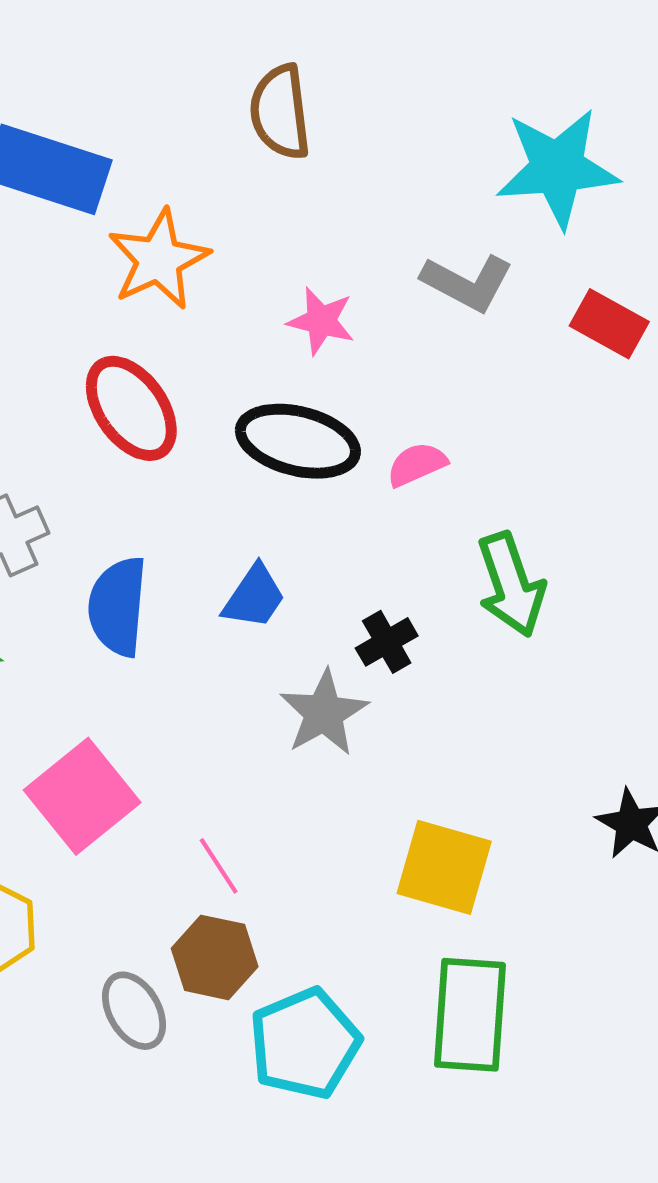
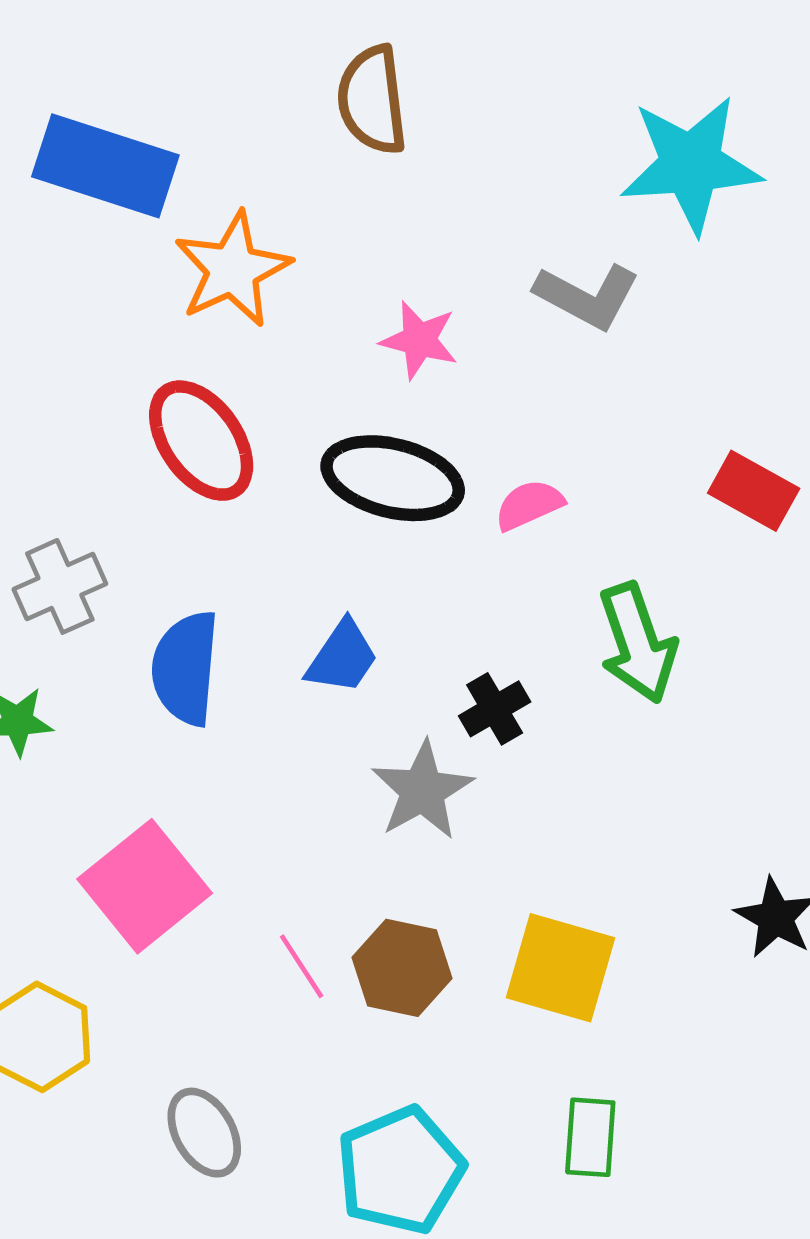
red rectangle: (609, 324) -> (754, 491), moved
brown hexagon: (215, 957) -> (402, 968), moved
green rectangle: (470, 1015) -> (590, 1137), size x0.6

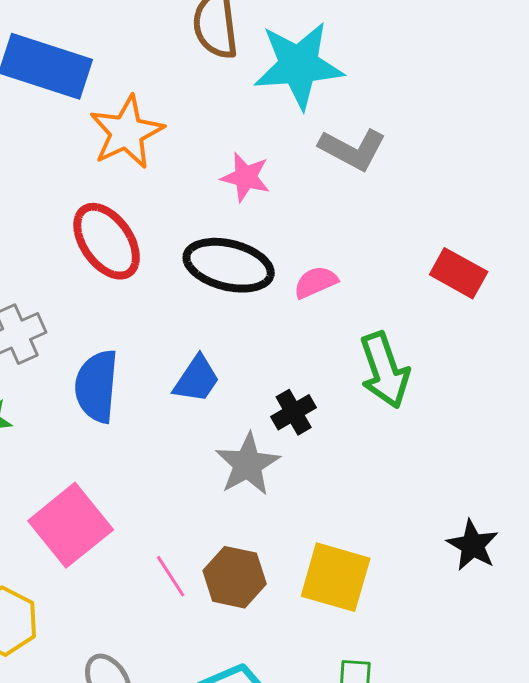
cyan star: (691, 164) -> (299, 65), moved

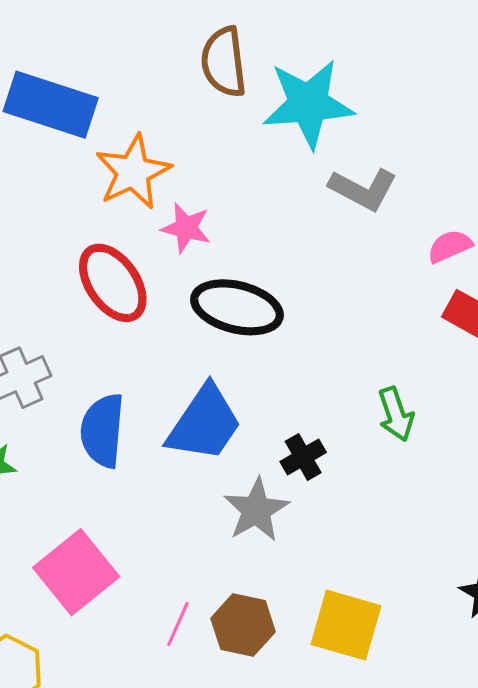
pink star: (246, 177) -> (186, 228), moved
pink semicircle: (316, 282) -> (450, 246), moved
green arrow: (385, 370) -> (396, 414), size x0.7
blue trapezoid: (197, 379) -> (204, 423), size x1.6
pink line: (171, 576) -> (178, 624), turned 57

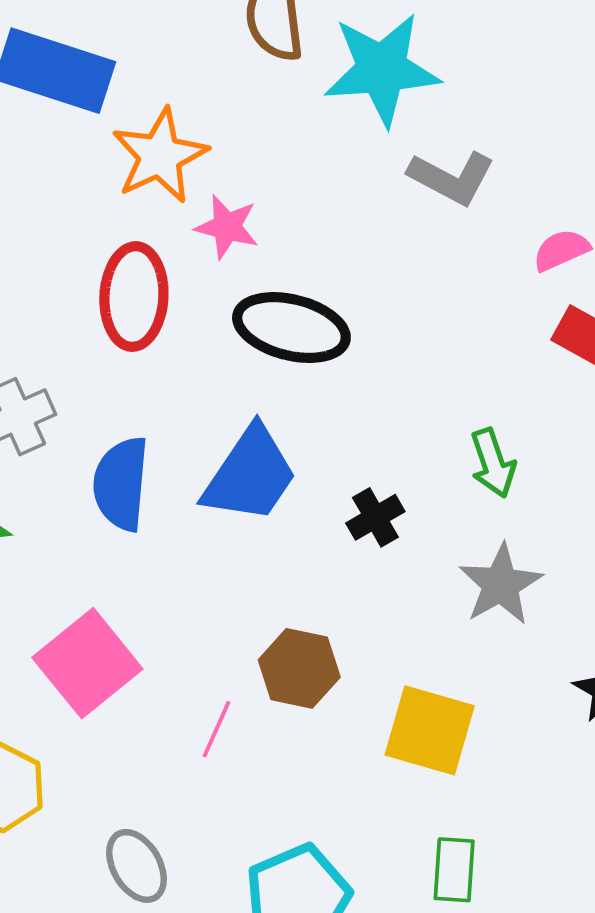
red ellipse: (113, 283) -> (134, 297), turned 38
gray star: (256, 510) -> (501, 584), moved
brown hexagon: (243, 625) -> (299, 668), moved

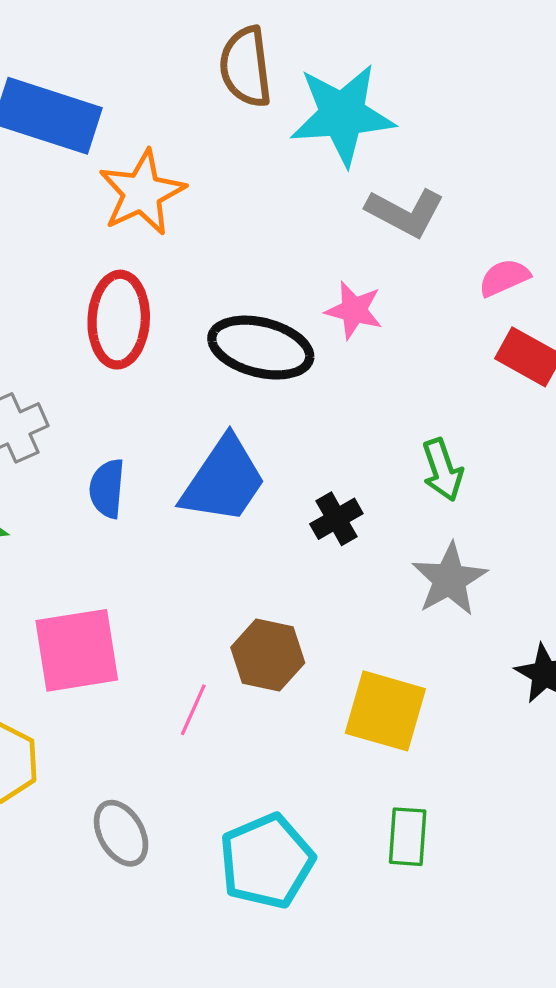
pink star: (227, 227) -> (354, 310), moved
blue semicircle: (121, 484) -> (107, 488), size x0.7
pink square: (87, 663) -> (77, 650), turned 30

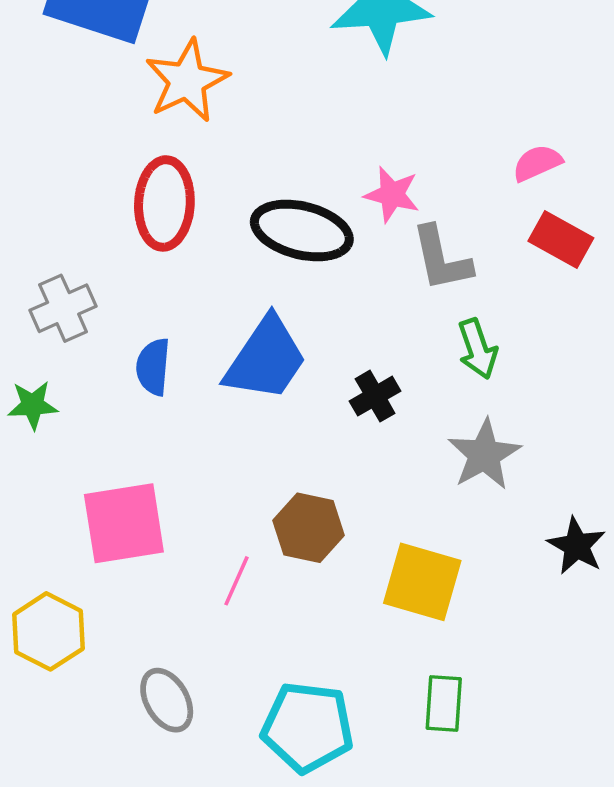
gray L-shape: (405, 212) -> (441, 259), moved, turned 50
cyan pentagon: (267, 861) -> (307, 727), turned 30

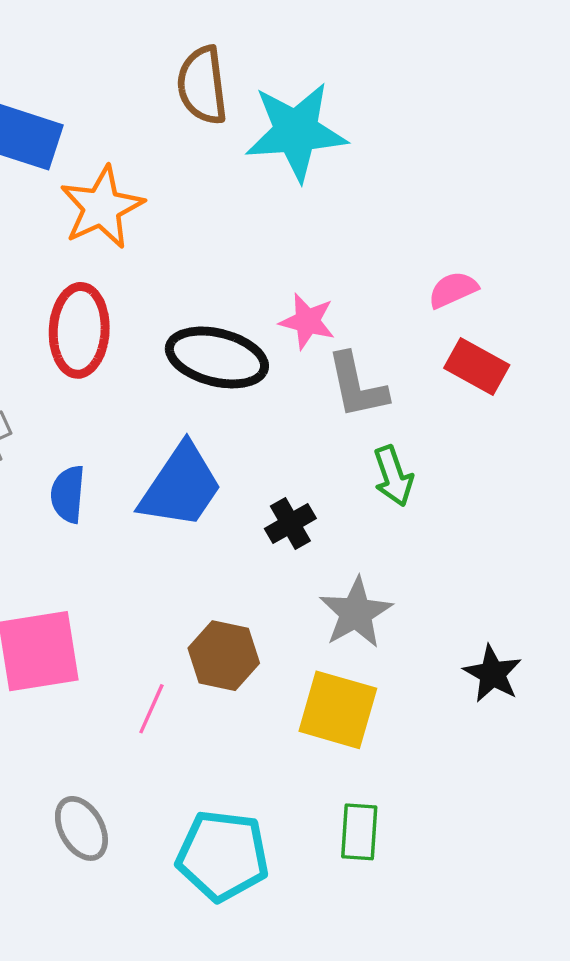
gray star: (484, 455) -> (356, 613), moved

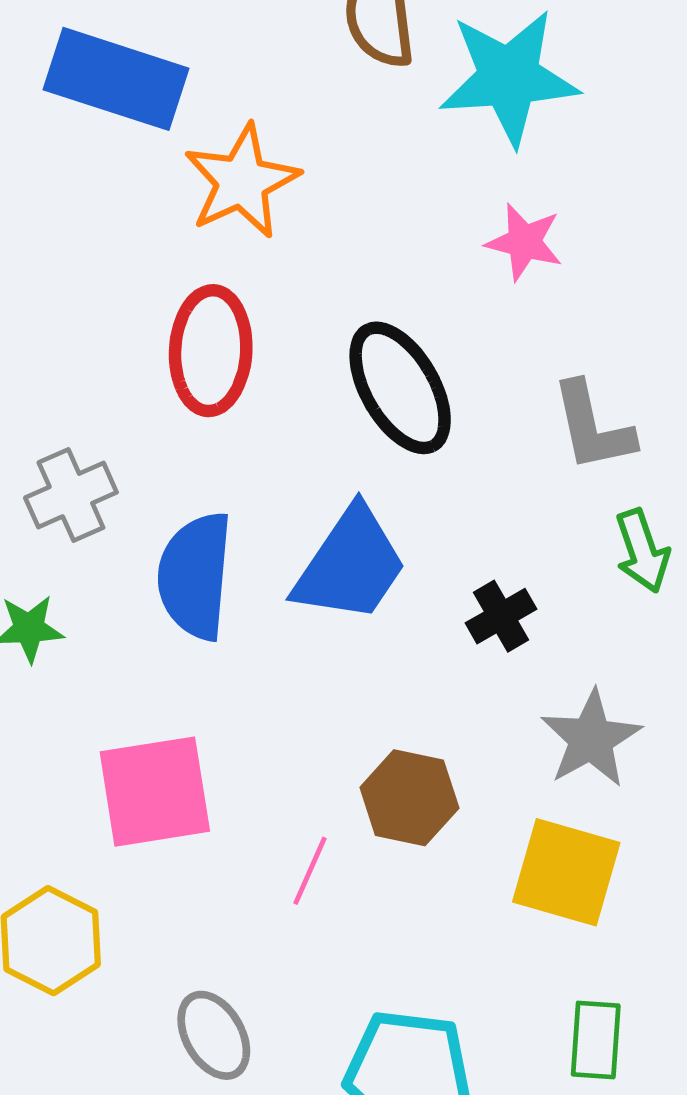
pink star: (307, 321) -> (524, 242), moved
black ellipse: (217, 357) -> (400, 388), turned 46
blue semicircle: (68, 494) -> (195, 576), size x1.6

